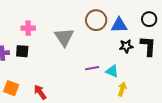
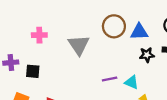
black square: (22, 51) -> (33, 71), moved

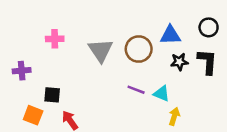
brown circle: (114, 26) -> (139, 49), moved
black square: (33, 71) -> (52, 95), moved
purple line: (110, 79) -> (136, 90), turned 32

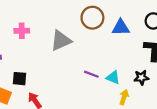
brown circle: (139, 49) -> (92, 18), moved
gray triangle: (100, 50) -> (61, 41), turned 40
black star: (179, 62) -> (141, 78), moved

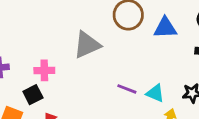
pink cross: (22, 31) -> (44, 70), moved
black square: (20, 79) -> (33, 95), turned -32

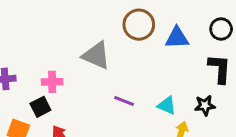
gray triangle: (87, 45) -> (96, 55), turned 48
purple line: (127, 89) -> (124, 101), moved

